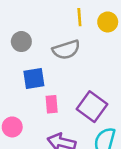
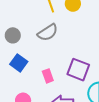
blue square: (34, 78) -> (19, 63), moved, turned -30

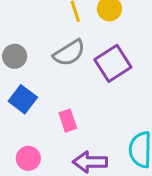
purple square: (78, 70) -> (113, 63), moved, turned 35

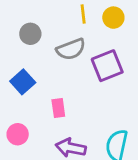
gray circle: (15, 56) -> (30, 34), moved

